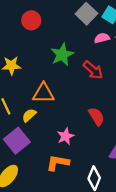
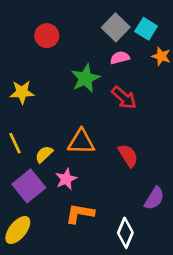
pink semicircle: (102, 38) -> (120, 58), moved
orange triangle: (43, 93) -> (81, 142), moved
pink star: (65, 136) -> (66, 179), moved

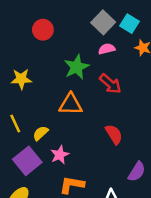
orange triangle: (81, 142) -> (71, 104), moved

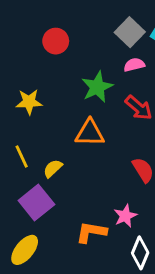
pink star: (60, 155) -> (125, 216), moved

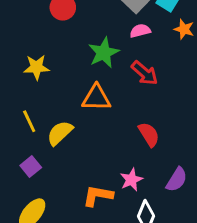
yellow semicircle: (53, 168) -> (60, 133), size x1.4
purple square: (36, 203) -> (31, 166), moved, size x0.6

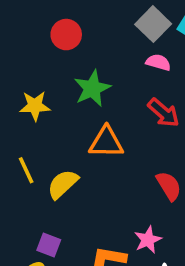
pink semicircle: (140, 31) -> (158, 62), turned 30
green star: (104, 53) -> (92, 88), moved
purple square: (31, 166) -> (49, 245), moved, turned -30

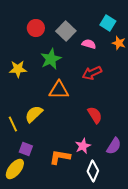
gray square: (153, 24) -> (66, 31), moved
red arrow: (164, 113) -> (92, 73), turned 114
yellow line: (26, 170) -> (13, 124), moved

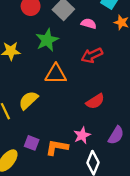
red semicircle: (95, 115) -> (95, 101), turned 90
purple square: (26, 149) -> (32, 143), moved

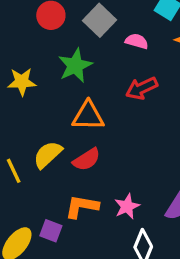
red semicircle: (95, 101) -> (87, 159), moved
purple square: (32, 143) -> (51, 231), moved
orange L-shape: (57, 147) -> (82, 206), moved

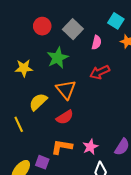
pink semicircle: (137, 41) -> (96, 42), turned 88
orange triangle: (88, 116) -> (66, 90), turned 50
yellow semicircle: (48, 155) -> (38, 102), moved

